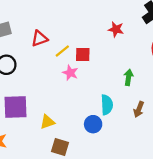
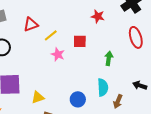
red square: (83, 54) -> (80, 41), moved
cyan semicircle: (107, 105) -> (103, 87), moved
brown arrow: (139, 109) -> (118, 101), moved

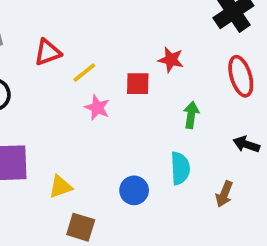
red star: (98, 16) -> (171, 60), moved
black arrow: (140, 85) -> (246, 144), moved
brown arrow: (118, 101) -> (224, 194), moved

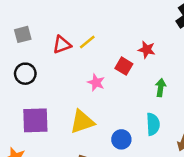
yellow line: (84, 73) -> (87, 42), moved
red square: (138, 84) -> (124, 66), turned 30
yellow triangle: (60, 187) -> (82, 122), moved, size x1.5

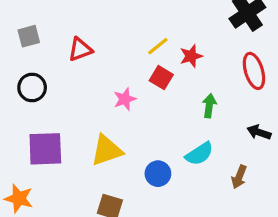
yellow line: (87, 42) -> (158, 46), moved
red star: (147, 50) -> (191, 56), turned -30
pink star: (96, 82) -> (125, 99), turned 30
cyan semicircle: (153, 124) -> (199, 154), turned 60

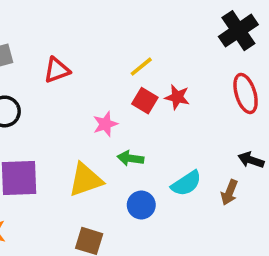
red star: (191, 56) -> (177, 97), moved, turned 30
green arrow: (209, 106) -> (130, 158), moved, turned -90
brown arrow: (239, 177) -> (229, 192), moved

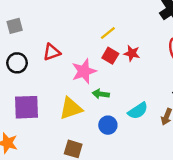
red triangle: (57, 70) -> (52, 52), moved
pink star: (105, 124) -> (84, 71), size x1.5

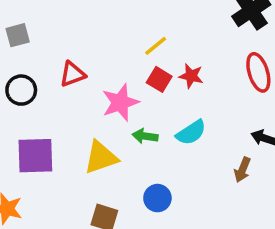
cyan semicircle: (138, 111) -> (191, 133), moved
blue circle: (108, 125) -> (157, 198), moved

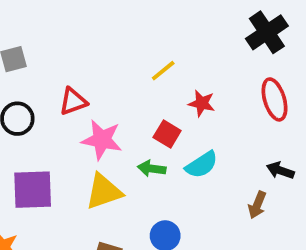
red square: (159, 79) -> (167, 134), moved
pink star: (120, 102) -> (102, 140), moved, turned 30

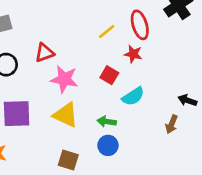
red ellipse: (275, 99) -> (140, 25), moved
green arrow: (152, 169) -> (107, 122), moved
yellow triangle: (104, 192) -> (66, 115), turned 44

